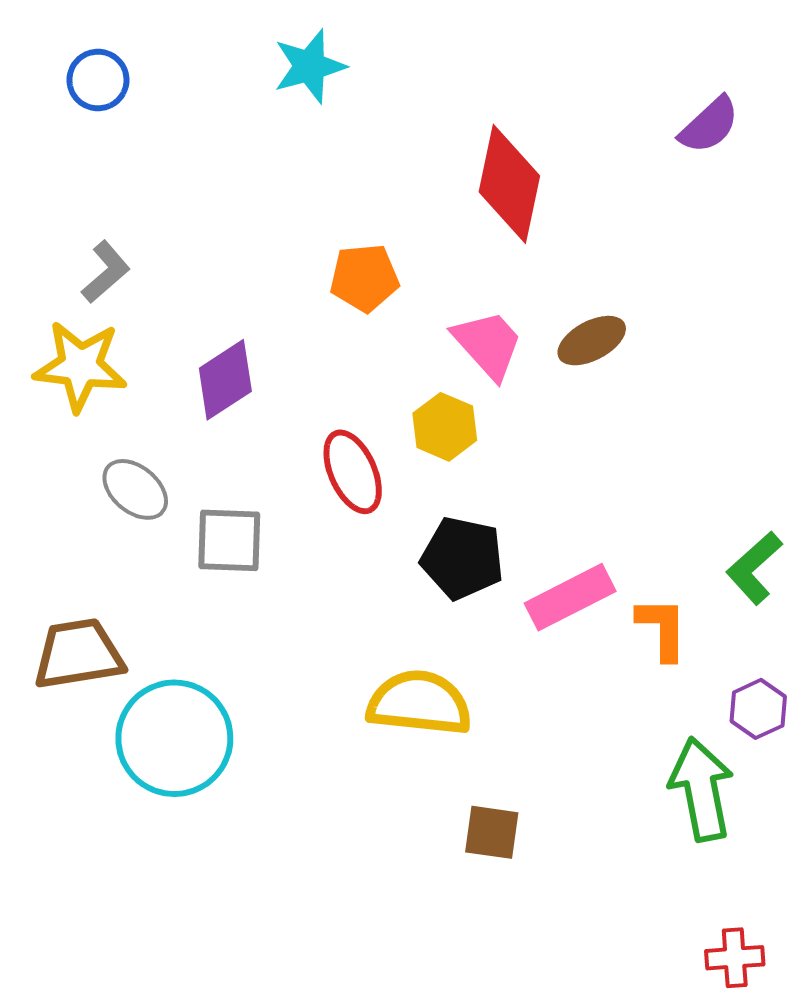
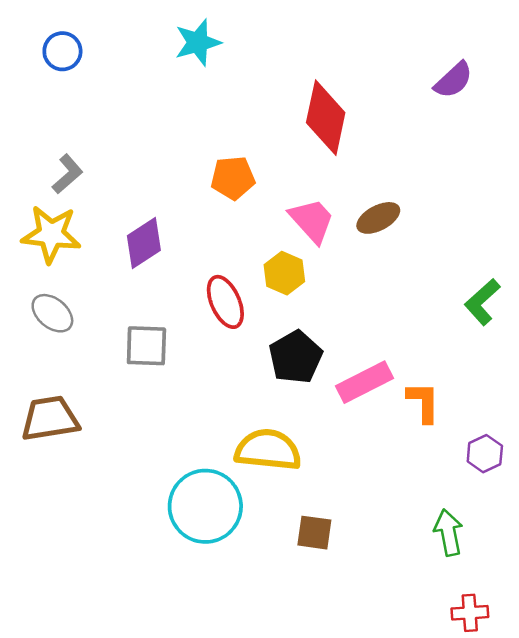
gray ellipse: (135, 489) -> (52, 313), moved
black pentagon: (462, 558) -> (296, 357), turned 30
green L-shape: (754, 568) -> (482, 302), moved
cyan circle: (174, 738) -> (205, 506), moved
green arrow: (701, 789) -> (448, 533), moved, size x0.7

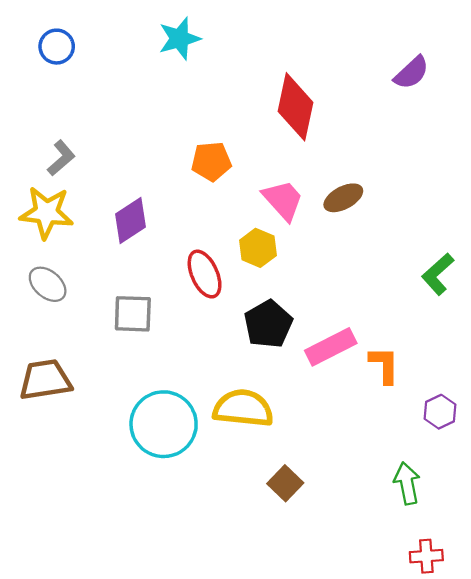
cyan circle: (205, 506) -> (164, 424), moved
brown square: (314, 533) -> (285, 483), turned 36

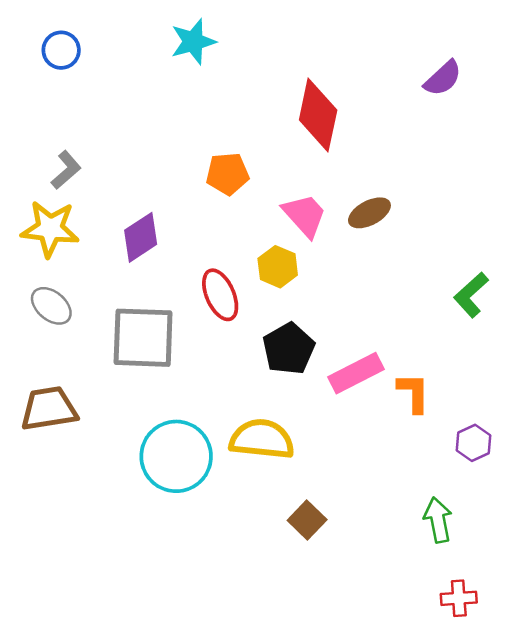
gray square: (133, 314) -> (143, 338), size x1.5

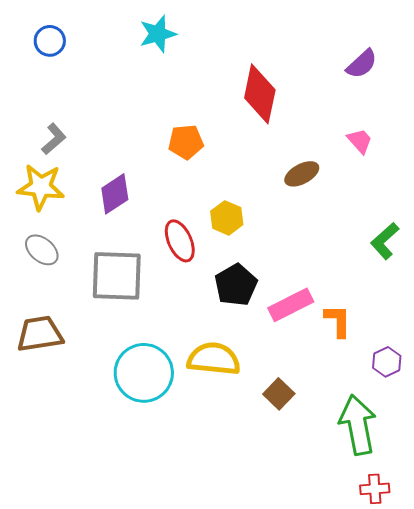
pink trapezoid: (305, 215) -> (360, 141), moved, size x0.7
brown square: (307, 520) -> (279, 394), moved
green arrow: (438, 520) -> (358, 425), size x1.6

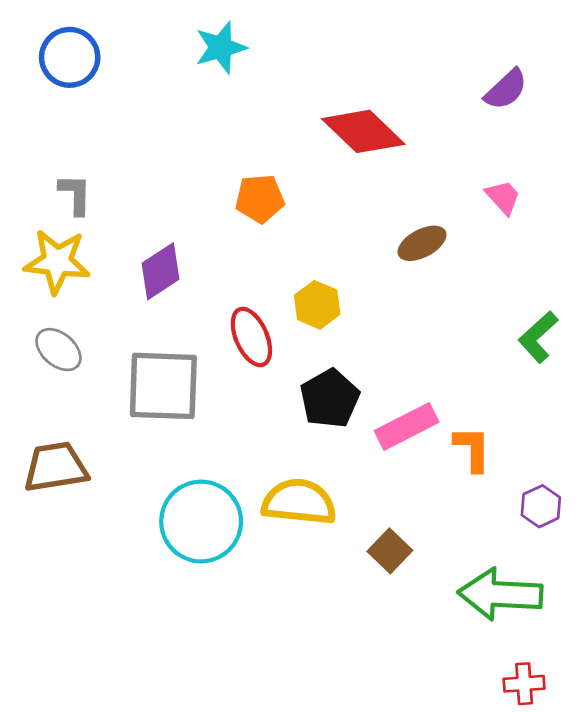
blue circle: (50, 41) -> (70, 57), size x1.4
red diamond: (260, 94) -> (363, 131), turned -58
gray L-shape: (54, 139) -> (75, 194), turned -48
green arrow: (358, 425) -> (500, 594), turned -76

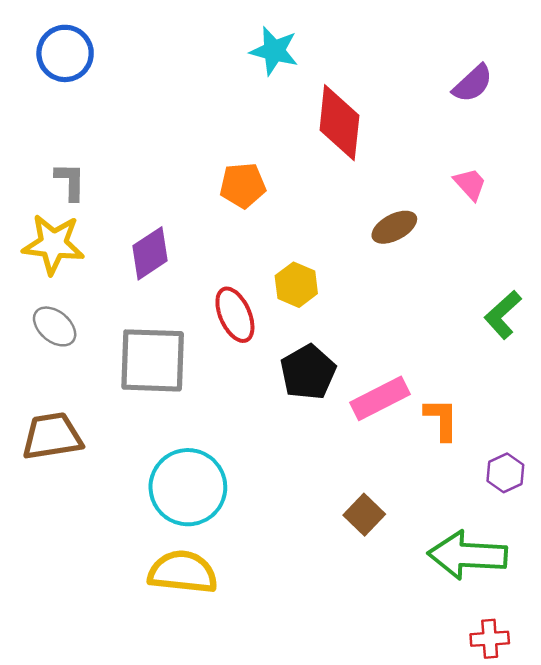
cyan star: (221, 48) -> (274, 51), moved, turned 30
red diamond: (363, 131) -> (339, 123), turned 52
yellow semicircle: (299, 502) -> (183, 572), moved

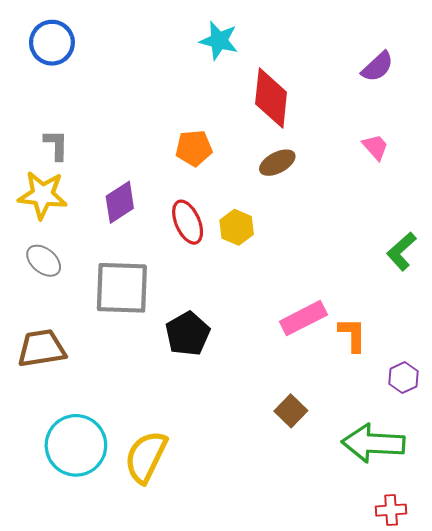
brown ellipse: (394, 227) -> (277, 163), moved
red ellipse: (235, 315) -> (188, 222), moved
black pentagon: (308, 372) -> (188, 334), moved
cyan circle: (188, 487) -> (76, 445), moved
yellow semicircle: (183, 572) -> (146, 457), turned -70

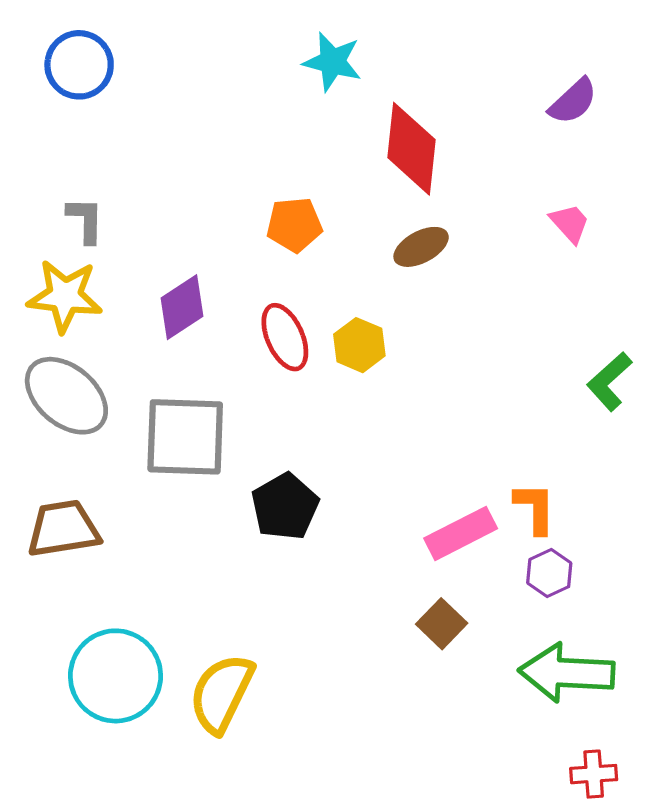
gray ellipse: (44, 261) -> (66, 396), size x1.6
pink rectangle: (303, 318) -> (461, 533), moved
purple hexagon: (404, 378) -> (549, 573), moved

